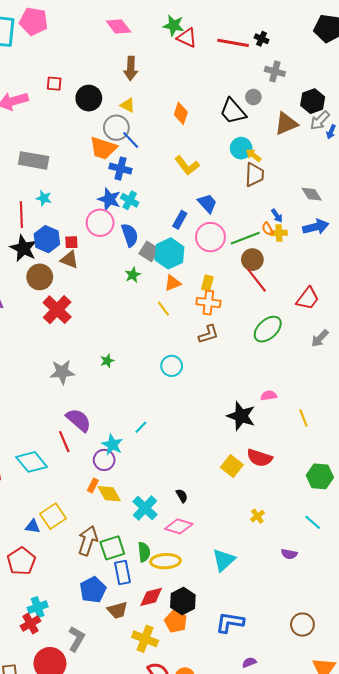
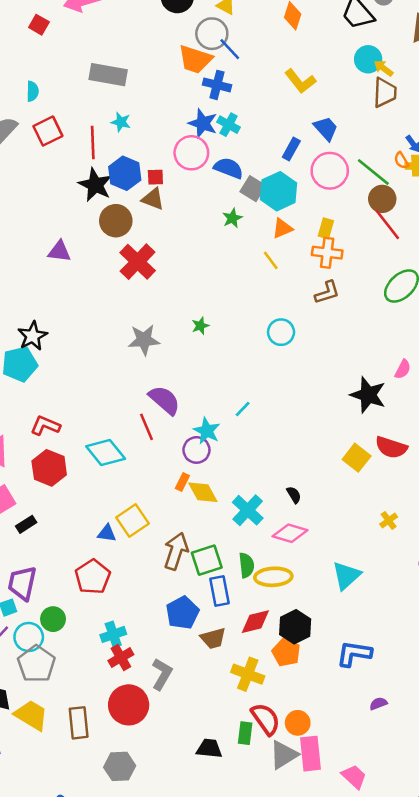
blue semicircle: (130, 235) -> (229, 168), turned -50
green line: (245, 238) -> (373, 172), turned 60
pink semicircle: (269, 396) -> (403, 369), turned 126
red cross: (31, 623) -> (121, 658), moved

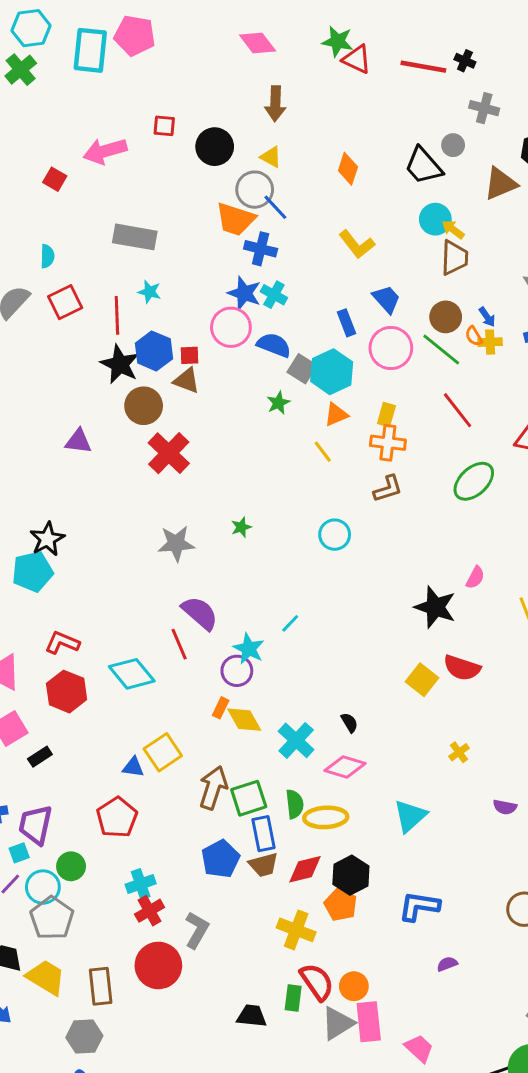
blue rectangle: (291, 149) -> (346, 323), turned -50
brown circle: (382, 199) -> (446, 317), moved
brown trapezoid: (213, 638) -> (264, 865), moved
gray hexagon: (120, 766) -> (84, 1037), moved

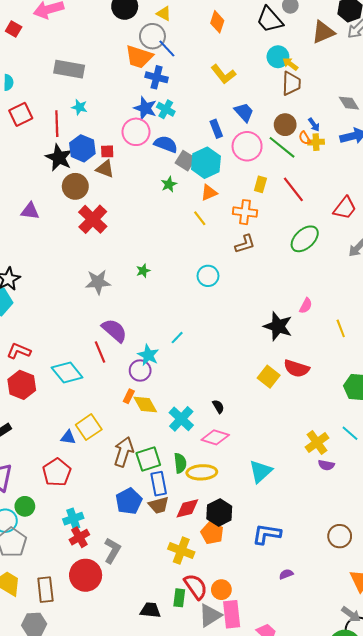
yellow rectangle: (386, 415) -> (260, 184), moved
yellow cross: (459, 752) -> (317, 443), moved, size x1.6

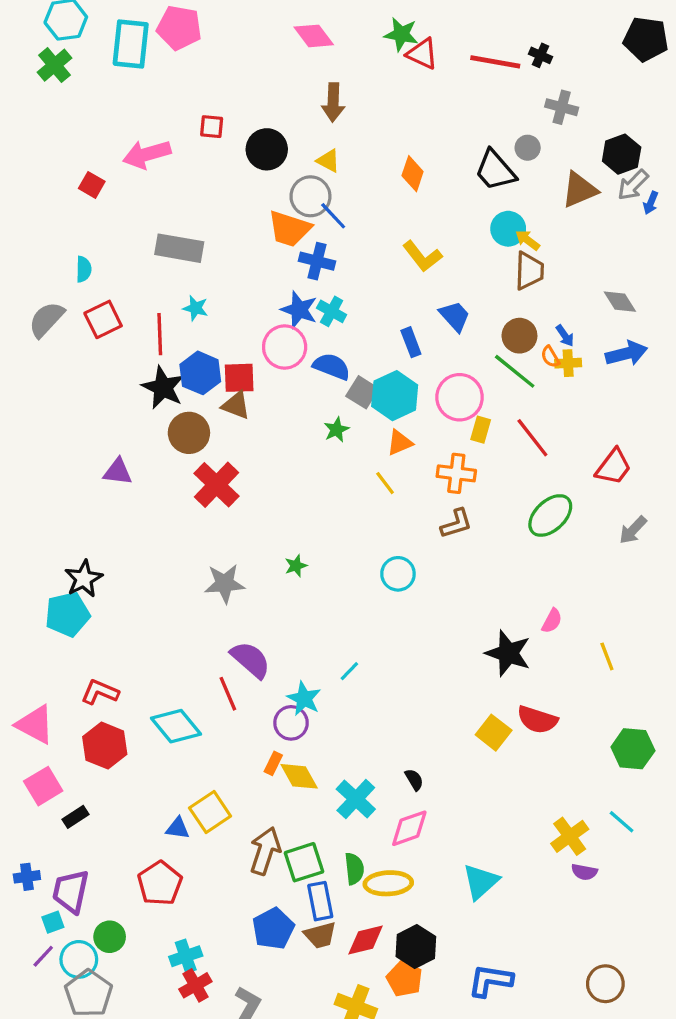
pink circle: (247, 146) -> (460, 397), moved
red square: (107, 151) -> (239, 378), size x1.5
pink diamond: (215, 437) -> (409, 828), turned -36

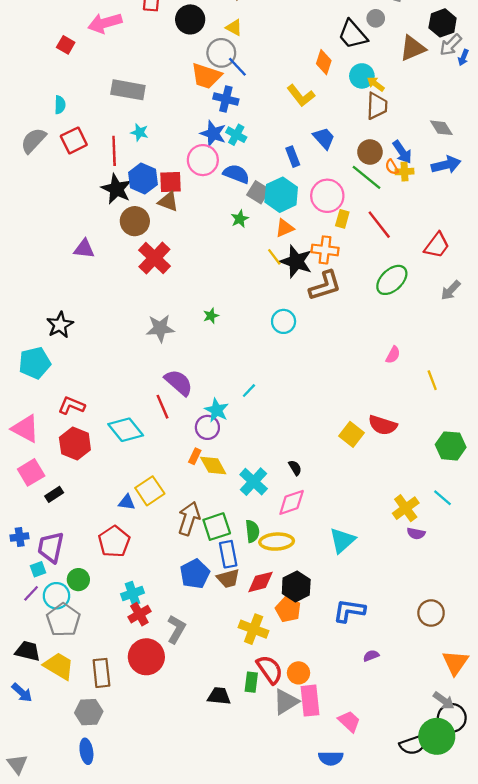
orange diamond: (413, 174) -> (324, 62), moved
blue arrow: (565, 336) -> (402, 152), size x1.5
brown L-shape: (456, 524) -> (325, 286), size x1.4
cyan pentagon: (67, 614) -> (35, 363), moved
black star: (508, 653) -> (296, 261), moved

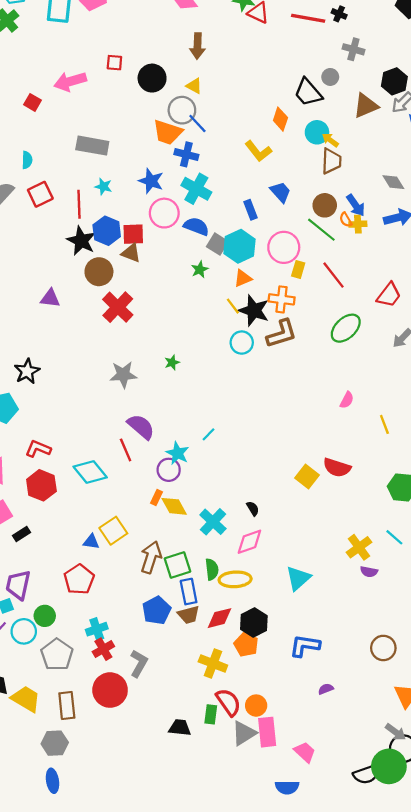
blue star: (213, 134) -> (151, 181), moved
cyan cross: (236, 135) -> (196, 189), size x1.5
cyan circle: (284, 321) -> (242, 343), moved
gray pentagon: (63, 620) -> (57, 655), moved

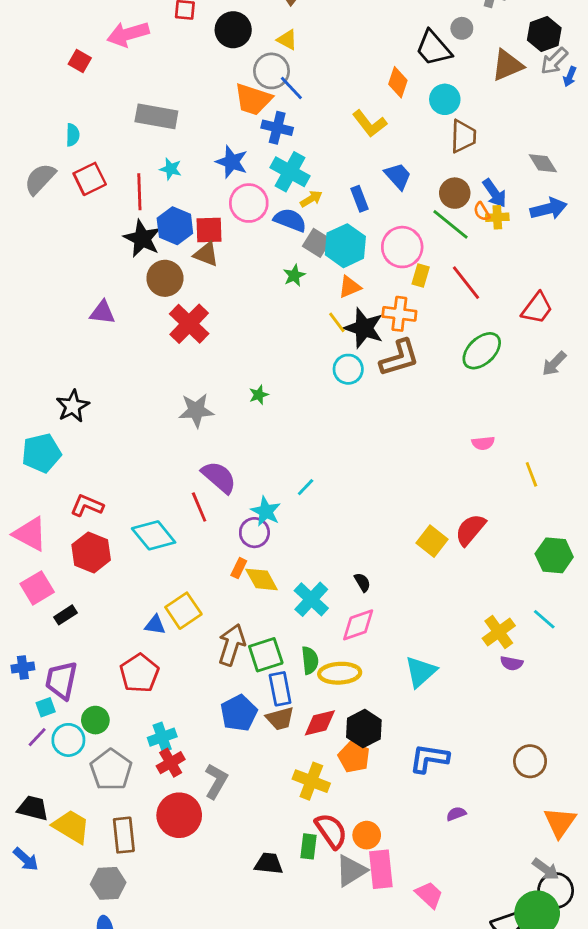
yellow arrow: (330, 140) -> (311, 199), moved, turned 112
pink semicircle: (347, 400) -> (483, 443), turned 56
red semicircle: (337, 468) -> (470, 530), turned 112

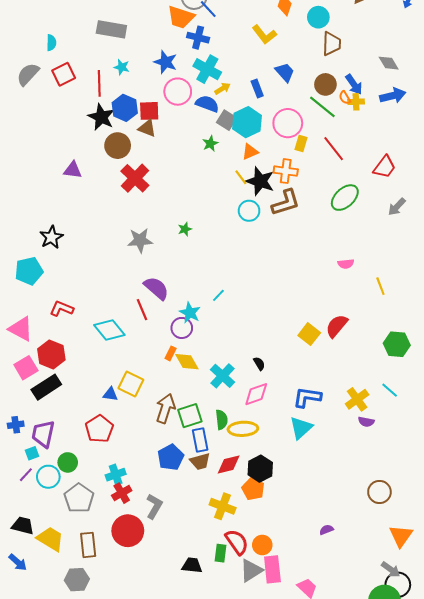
red hexagon: (91, 552) -> (51, 354), moved
yellow square: (183, 611) -> (131, 384), turned -30
black rectangle: (66, 615) -> (46, 387), size x1.8
blue L-shape: (429, 758) -> (307, 397), moved

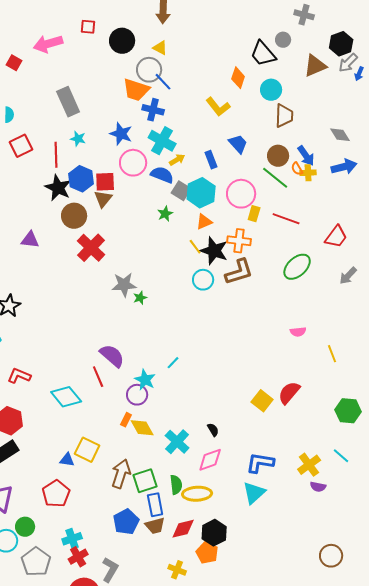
gray rectangle: (111, 29) -> (68, 102), turned 56
brown triangle: (147, 128) -> (103, 199), turned 48
red line: (334, 149) -> (286, 219), turned -32
gray star: (140, 240) -> (124, 285), moved
yellow cross: (223, 506) -> (177, 570), size x0.7

